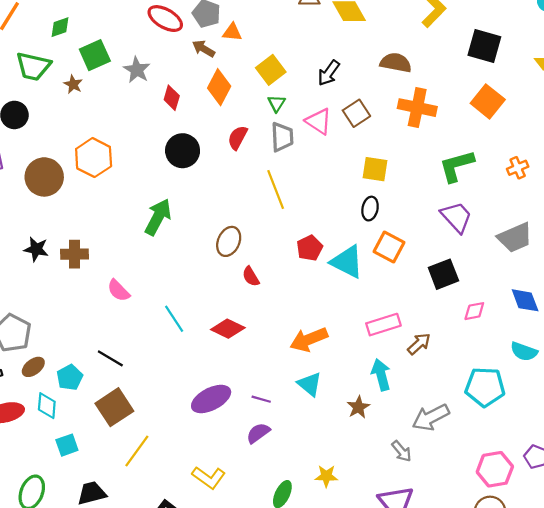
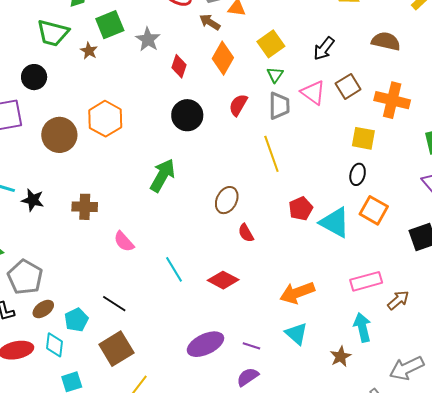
orange cross: (417, 108) -> (392, 100), moved
black star: (36, 249) -> (33, 200), moved

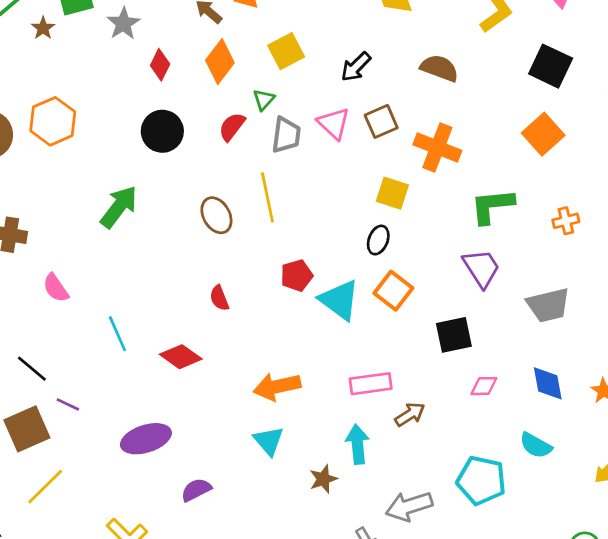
green triangle: (275, 75) -> (264, 100), moved
brown ellipse: (227, 200) -> (216, 215), moved, turned -64
purple line: (251, 346) -> (68, 404), moved

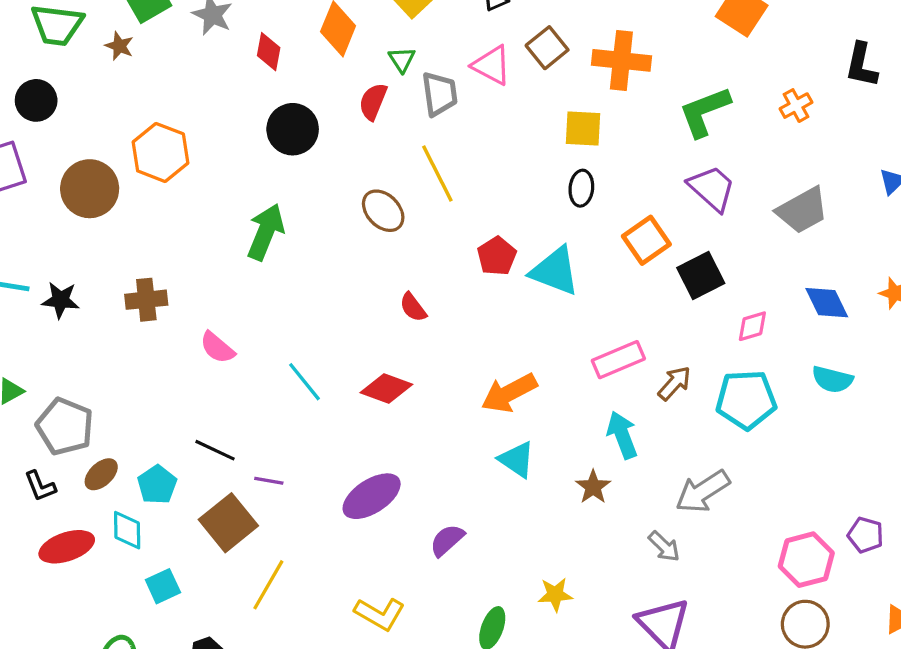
orange square: (393, 291) -> (646, 240), moved, turned 33
cyan pentagon: (481, 480) -> (746, 400), moved

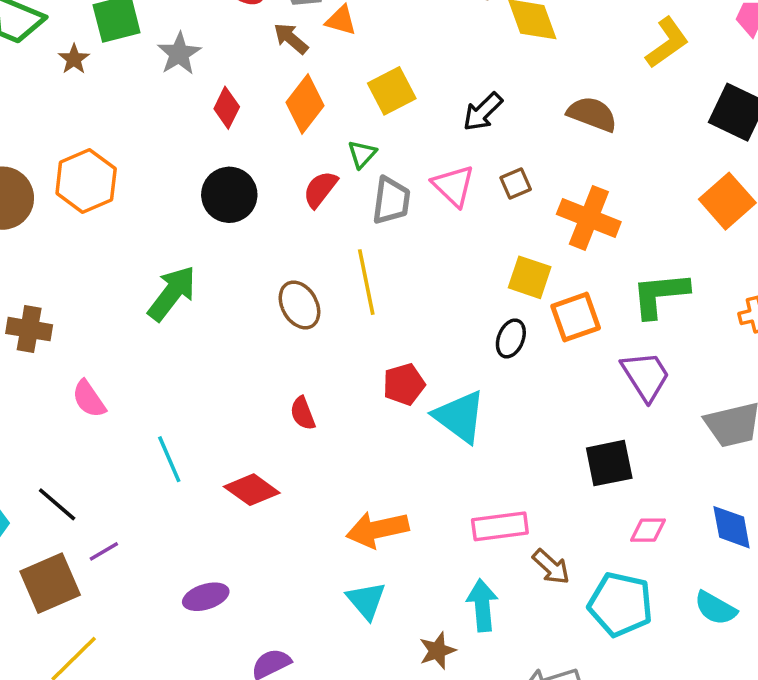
brown square: (547, 48) -> (516, 183), size x0.7
orange square: (646, 240) -> (576, 317), moved
brown arrow: (674, 383) -> (551, 567), turned 75
purple line: (269, 481) -> (104, 551), turned -56
purple ellipse: (372, 496) -> (206, 597), size x0.7

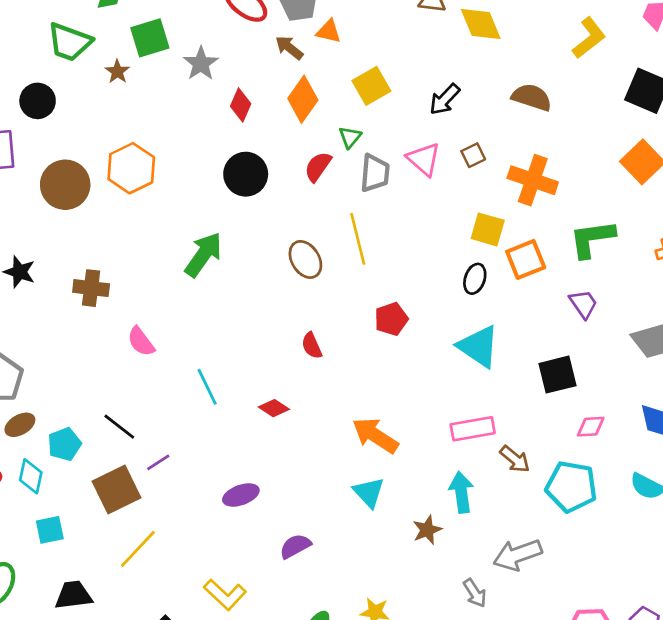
purple trapezoid: (646, 376) -> (583, 304), size x0.7
cyan triangle: (460, 417) -> (479, 346), moved
red diamond: (252, 490) -> (274, 408), size x0.7
orange arrow: (377, 529) -> (375, 435), turned 48

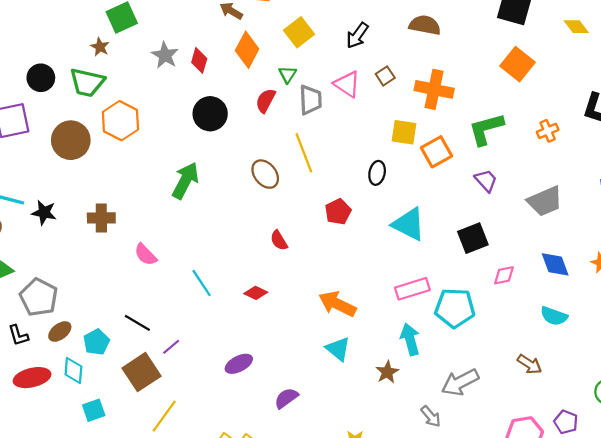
green trapezoid: (69, 42) -> (87, 82), moved
gray star: (201, 64) -> (165, 55), moved
black ellipse: (475, 279) -> (377, 173), moved
brown arrow: (515, 459) -> (530, 364), moved
cyan pentagon: (571, 487) -> (455, 308), moved

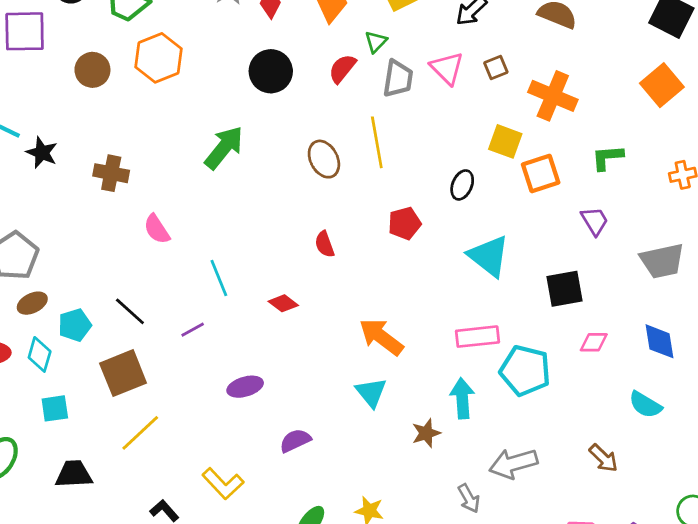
green L-shape: (486, 129) -> (607, 157), size x0.7
brown circle: (71, 140) -> (92, 70), size x0.7
purple line: (171, 347) -> (193, 330), moved

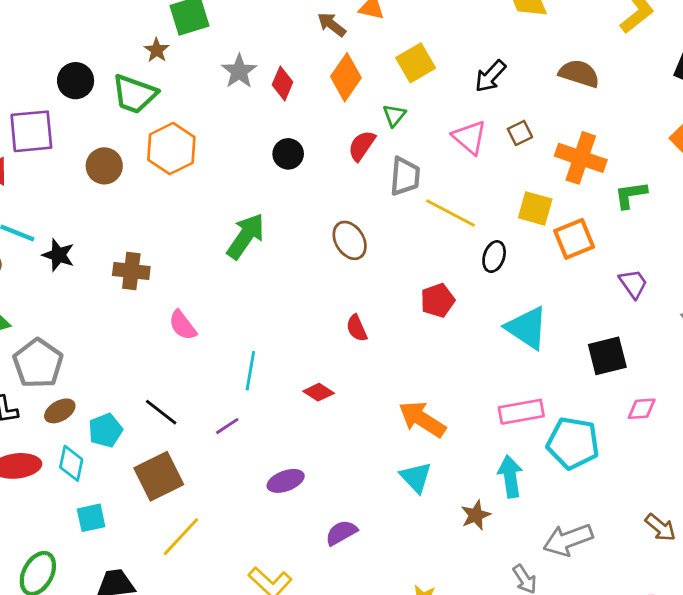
black circle: (271, 71) -> (288, 154), size x0.7
gray trapezoid: (398, 79) -> (405, 176), moved
yellow line: (377, 142) -> (450, 213), moved, turned -48
green L-shape: (607, 157) -> (631, 195), moved
cyan line: (219, 278) -> (250, 371), turned 36

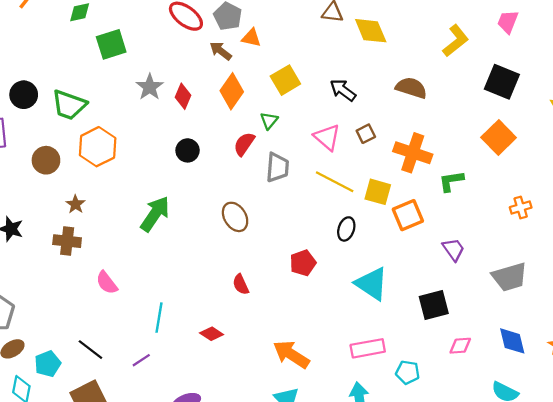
brown star: (157, 50) -> (76, 204), moved
black arrow: (490, 76) -> (343, 90), turned 84
yellow line: (450, 213) -> (335, 182), moved
cyan pentagon: (573, 443) -> (408, 372), size x0.6

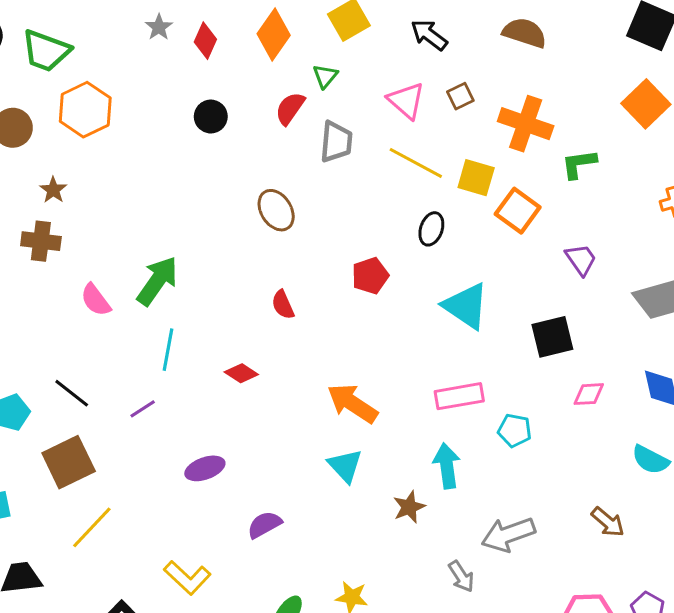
gray star: (150, 87) -> (159, 27), size x0.7
green arrow: (155, 214) -> (157, 281), moved
orange square: (408, 215) -> (518, 211), turned -32

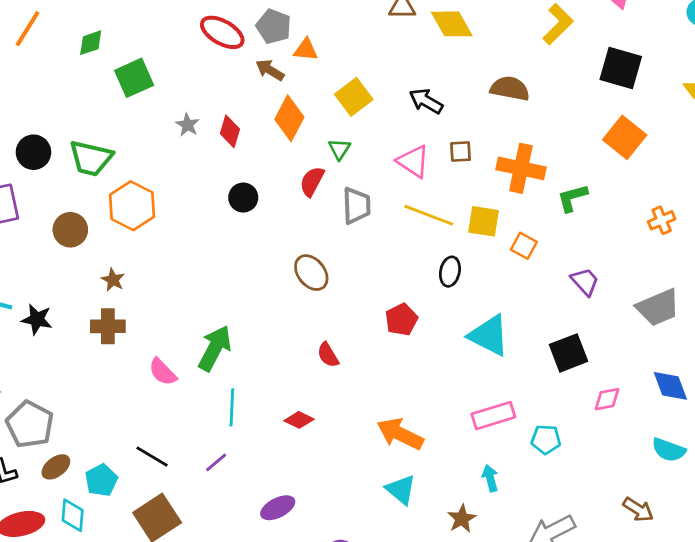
brown square: (460, 96) -> (461, 151), turned 30
orange square: (518, 211) -> (524, 246), size x0.7
cyan arrow: (447, 466) -> (490, 478), size x0.7

